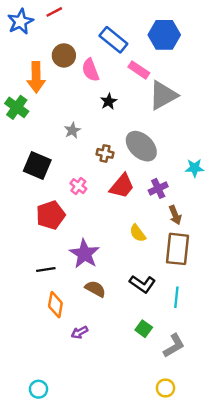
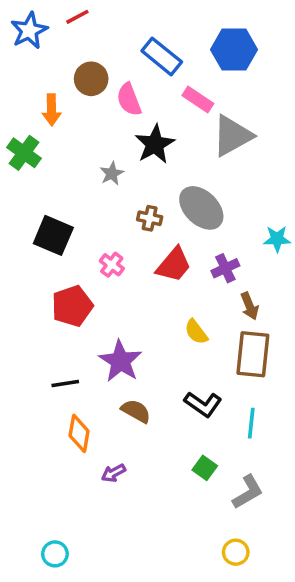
orange arrow: (36, 77) -> (52, 110), size x0.7
black star: (109, 101) -> (155, 144), size x1.6
gray star: (72, 130) -> (112, 173), moved

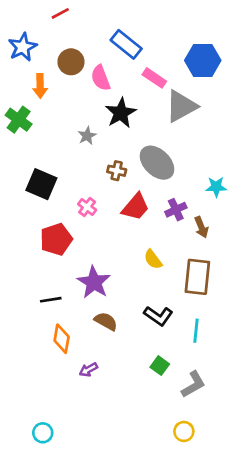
blue star: (29, 31) -> (23, 47), moved
blue hexagon: (234, 50) -> (203, 60), moved
brown arrow: (249, 306) -> (201, 227), moved

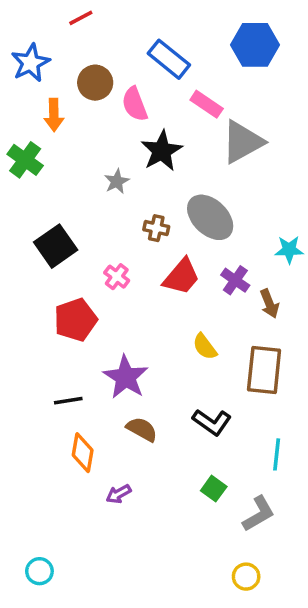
blue hexagon: (203, 60) -> (255, 45), moved
black square: (41, 184) -> (56, 246), turned 32
purple cross: (176, 210) -> (235, 280), turned -30
cyan line: (196, 331) -> (277, 454), moved
cyan circle: (43, 433) -> (39, 571), moved

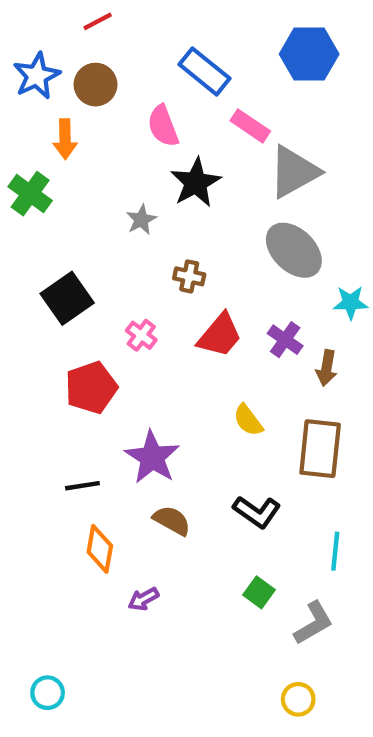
brown circle: (95, 83) -> (95, 85), moved
gray ellipse: (210, 217) -> (294, 250), moved
brown arrow: (269, 304) -> (327, 368), turned 32

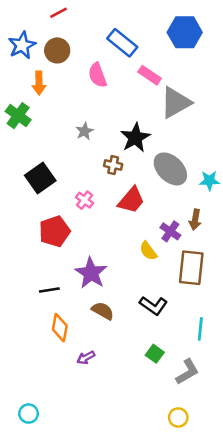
black star: (196, 183) -> (135, 138), moved
gray ellipse: (294, 250) -> (170, 169), moved
purple cross: (285, 340) -> (170, 231), moved

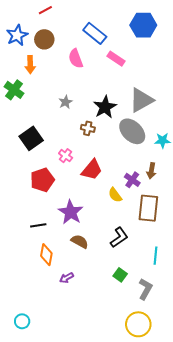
gray triangle: (176, 103) -> (141, 100), moved
red trapezoid: (131, 200) -> (92, 170), moved
black L-shape: (153, 306) -> (119, 237), turned -70
gray L-shape: (187, 372) -> (145, 289), turned -30
yellow circle: (178, 417) -> (138, 324), size x1.6

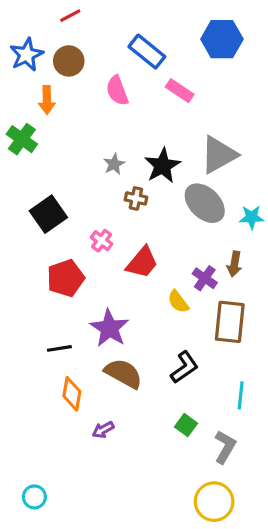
gray star: (66, 102) -> (114, 164), moved
brown semicircle: (80, 241) -> (123, 373), size x1.4

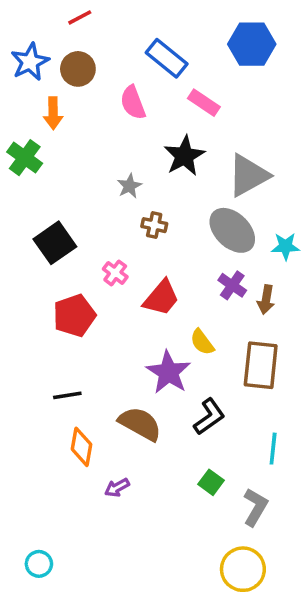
black star: (163, 166) -> (184, 156), moved
purple cross: (205, 278) -> (232, 285), moved
purple star: (109, 328) -> (168, 372), moved

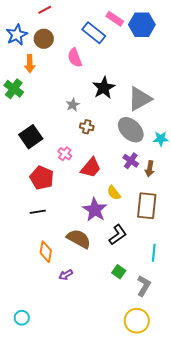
pink rectangle: (204, 103) -> (115, 19), moved
red pentagon: (74, 316) -> (42, 178), turned -30
black line: (67, 395) -> (38, 212), moved

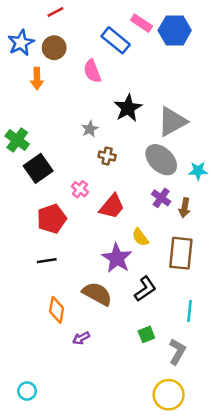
green cross: (14, 89) -> (17, 140), moved
red pentagon: (42, 178) -> (52, 219), turned 30
green square: (119, 272) -> (146, 334), turned 32

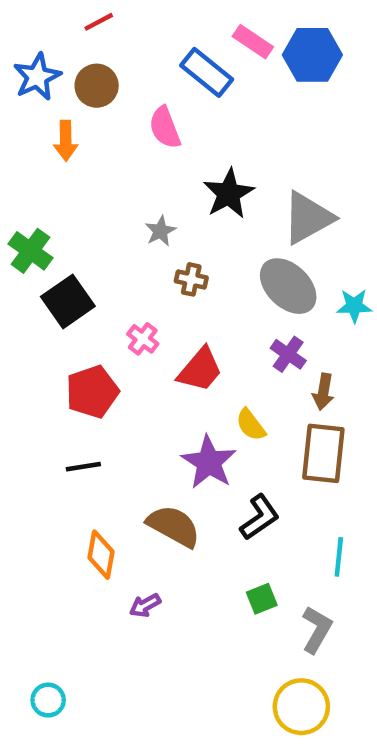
brown arrow: (185, 208) -> (323, 392), moved

